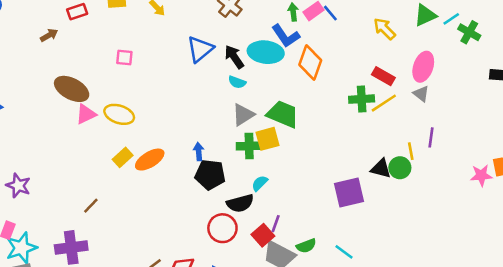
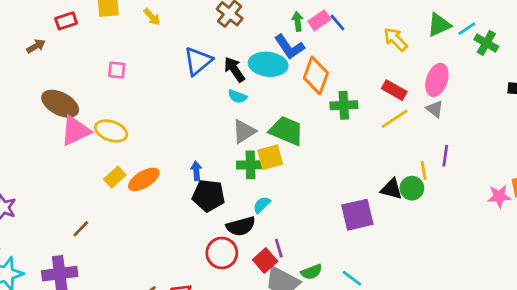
green cross: (362, 99) -> (344, 105), moved
pink triangle: (86, 114) -> (75, 131), size x1.4
purple line: (276, 224) -> (279, 248), turned -36

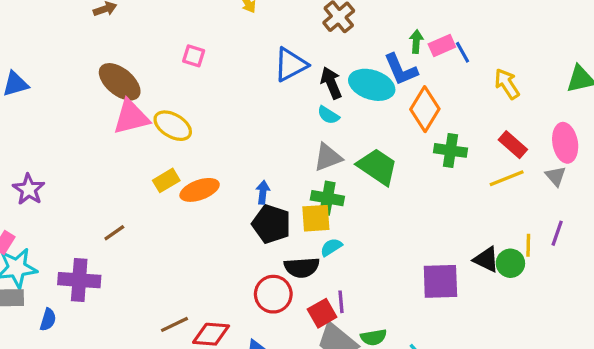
yellow arrow: (395, 39) -> (507, 84), moved
pink ellipse: (437, 80) -> (565, 143), turned -40
yellow square: (270, 157) -> (316, 218), moved

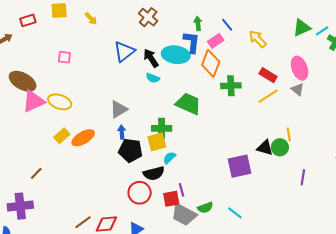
pink rectangle: (442, 46) -> (216, 41), moved
blue L-shape: (401, 70) -> (192, 42), turned -140
gray triangle: (328, 157) -> (119, 109), moved
purple line: (557, 233) -> (303, 177), moved
red square: (322, 313) -> (171, 199), turned 30

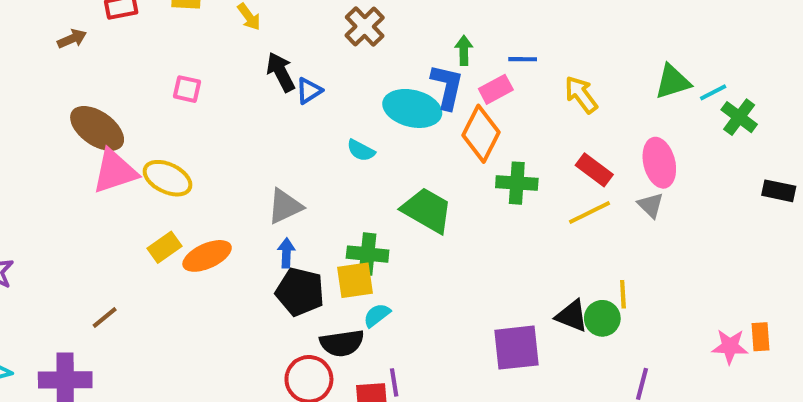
blue line: (227, 25) -> (523, 59), turned -56
blue triangle: (124, 52) -> (309, 91), size x0.6
black arrow: (151, 58) -> (281, 72), moved

